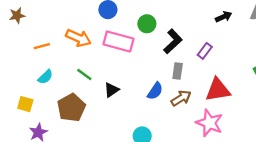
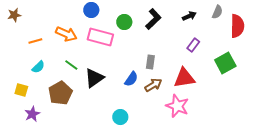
black L-shape: (173, 41) -> (153, 19), moved
purple rectangle: (205, 51) -> (193, 45), moved
black triangle: (111, 90) -> (94, 78), size x1.5

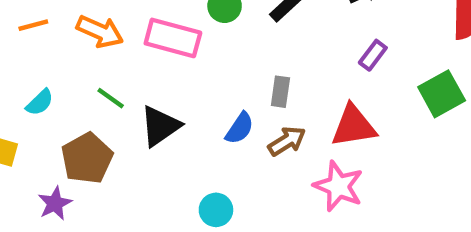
orange line: (35, 41) -> (33, 25), moved
purple star: (32, 114) -> (55, 203), moved

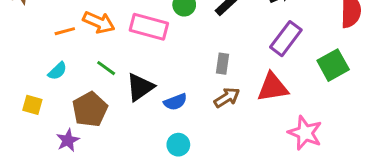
orange line: (33, 25) -> (65, 31), moved
purple rectangle: (373, 55) -> (286, 39), size x1.6
blue semicircle: (240, 128) -> (175, 102), moved, turned 35
pink star: (338, 186) -> (305, 133), moved

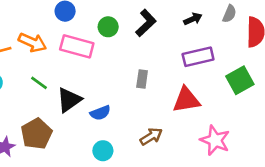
purple rectangle: (286, 39) -> (198, 57), turned 40
brown arrow: (227, 98) -> (151, 136), moved
brown pentagon: (90, 109) -> (36, 134), moved

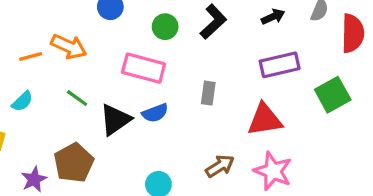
pink rectangle: (77, 46) -> (144, 68), moved
blue semicircle: (100, 113) -> (155, 113), moved
pink star: (215, 140) -> (273, 171), moved

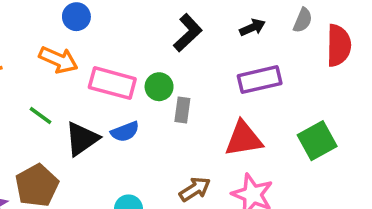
green circle: (165, 27) -> (159, 87), moved
orange arrow: (69, 47) -> (58, 60), moved
green square: (333, 95) -> (317, 141), moved

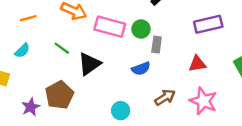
blue semicircle: (125, 132) -> (141, 69), moved
red triangle: (243, 139) -> (197, 64), size x0.7

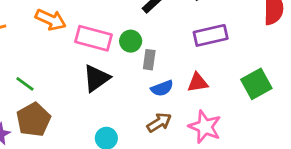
green line: (62, 48) -> (25, 84), moved
black triangle: (89, 64) -> (96, 78), moved
blue semicircle: (141, 69) -> (162, 88), moved

